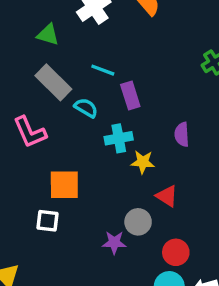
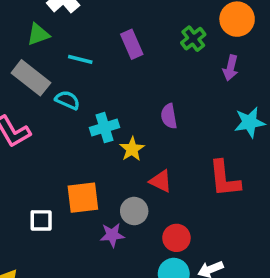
green triangle: (48, 35) -> (38, 34), moved, turned -30
purple rectangle: (130, 96) -> (132, 44), moved
yellow star: (143, 162) -> (132, 149), turned -30
orange square: (64, 185) -> (83, 198), moved

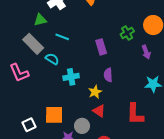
purple rectangle: (132, 44) -> (101, 47), moved
purple arrow: (231, 68) -> (146, 52), turned -40
yellow star: (132, 149) -> (95, 92), moved
white square: (41, 220) -> (29, 125), turned -32

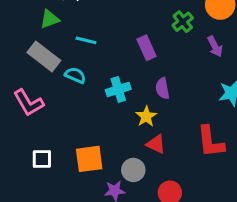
cyan cross: (71, 77) -> (118, 90), moved
white square: (29, 125) -> (42, 159), moved, turned 32

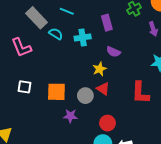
purple semicircle: (162, 88) -> (113, 52), turned -64
cyan cross: (118, 90) -> (83, 38), moved
gray circle: (133, 170) -> (85, 96), moved

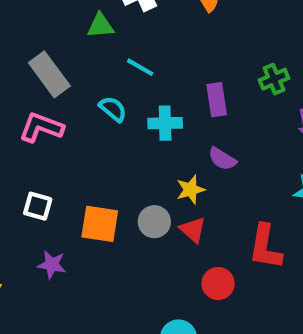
gray rectangle: (37, 18) -> (49, 74), moved
pink L-shape: (21, 47) -> (41, 127), turned 125
gray circle: (85, 96) -> (154, 222), moved
purple star: (70, 116) -> (52, 265), moved
red circle: (107, 123) -> (218, 284), moved

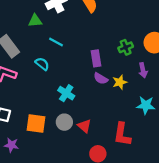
cyan cross: (165, 123) -> (66, 93), moved, turned 35
purple semicircle: (222, 159) -> (101, 78), moved
yellow star: (190, 190) -> (120, 82), moved

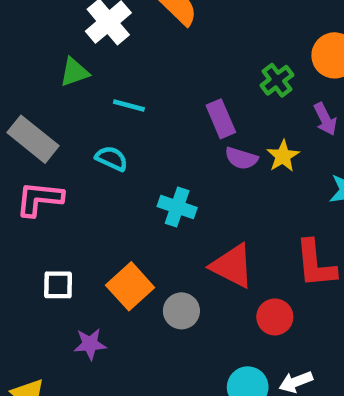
gray circle: (64, 122) -> (181, 311), moved
orange square: (36, 124) -> (130, 286), turned -36
red triangle: (84, 126) -> (232, 266), size x1.5

